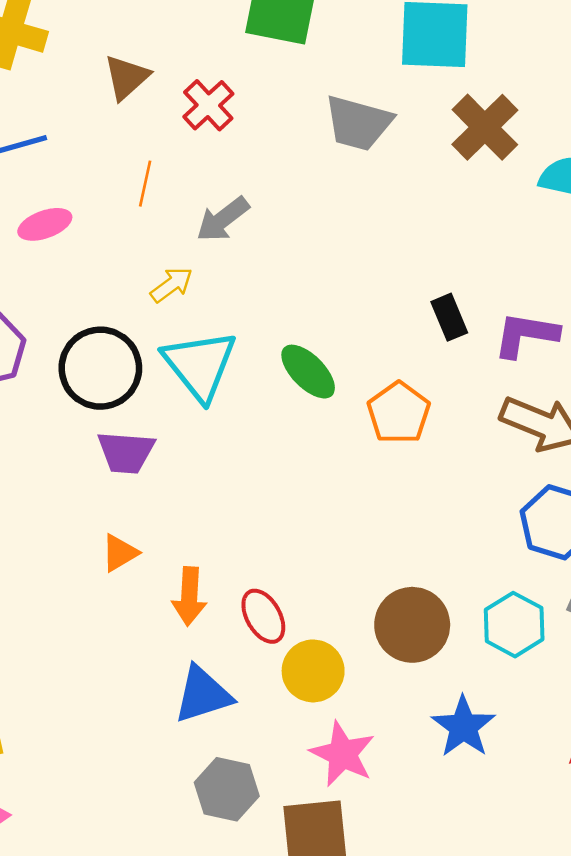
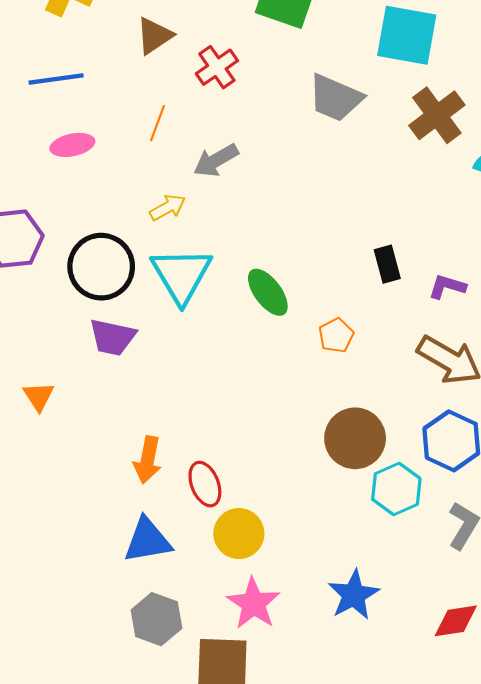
purple L-shape: (526, 335) -> (447, 287), size x0.7
orange pentagon: (399, 413) -> (336, 335), size x0.7
orange triangle: (120, 553) -> (39, 396), moved, turned -40
brown circle: (412, 625) -> (355, 438), moved
cyan hexagon: (514, 625) -> (396, 489), moved

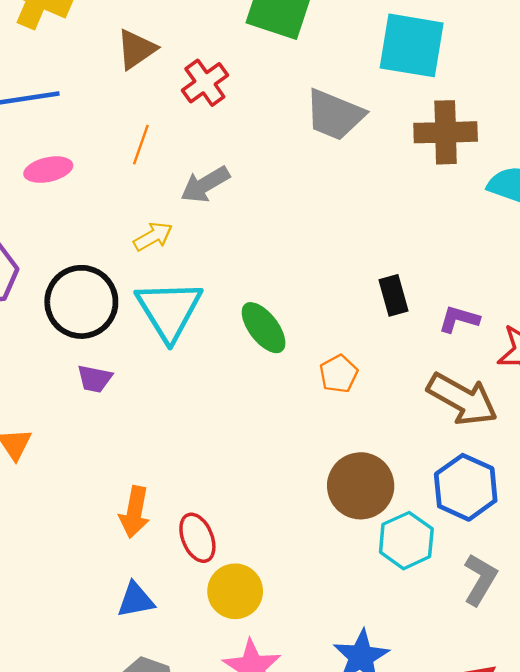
brown cross: (437, 115) -> (446, 132), turned 36
purple trapezoid: (112, 337) -> (95, 379), size x0.7
blue triangle: (148, 540) -> (136, 600), size x0.7

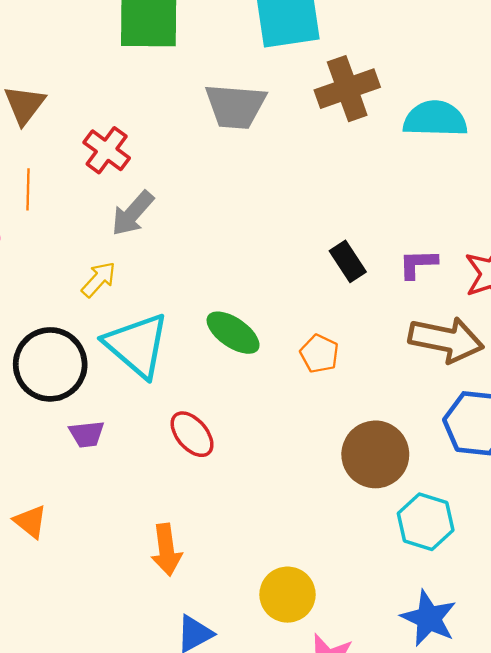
red cross: (205, 83) -> (107, 150), moved
orange line: (141, 145) -> (28, 189), moved
red ellipse: (197, 538) -> (192, 434), moved
cyan hexagon: (406, 541) -> (426, 522), moved

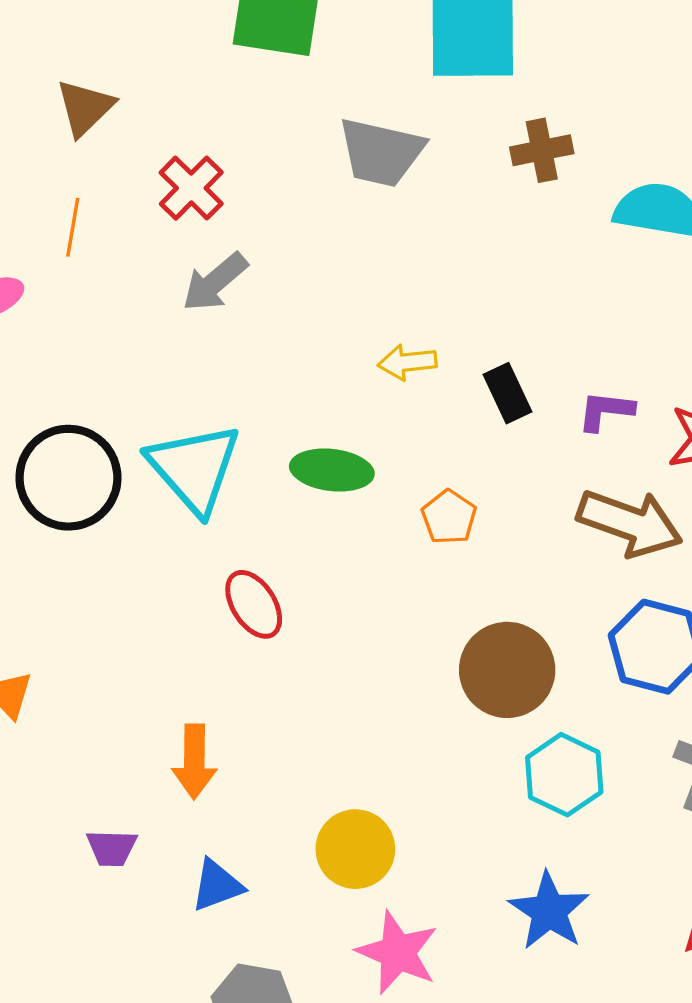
brown cross: (347, 89) -> (542, 150), size x0.7
yellow arrow: (99, 279) -> (407, 362), moved, turned -147
green ellipse: (233, 333) -> (332, 470), turned -36
purple trapezoid: (87, 434) -> (112, 848), moved

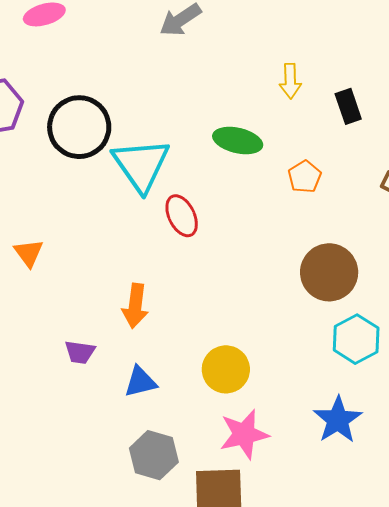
yellow arrow: (407, 362) -> (290, 81), turned -92
cyan triangle: (194, 468) -> (141, 165), moved
pink star: (398, 953) -> (244, 434), turned 30

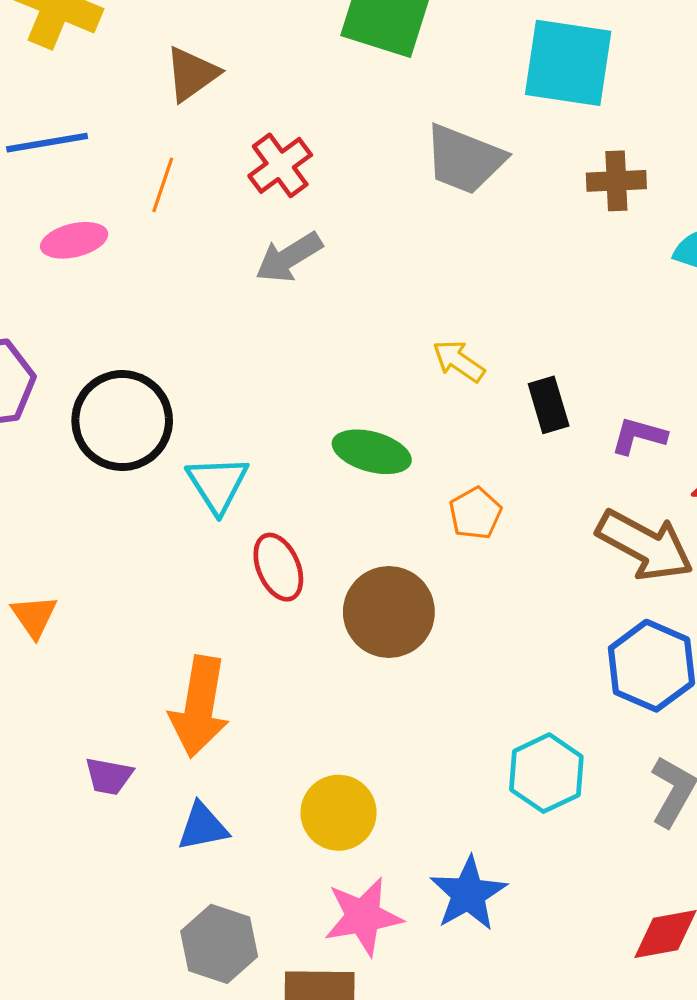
yellow arrow: (290, 81) -> (459, 361), turned 124
cyan triangle: (141, 165) -> (217, 484), size x0.7
brown circle: (329, 272) -> (389, 612), moved
orange arrow: (135, 306) -> (199, 707), size x1.4
blue star: (338, 420) -> (468, 894), moved

